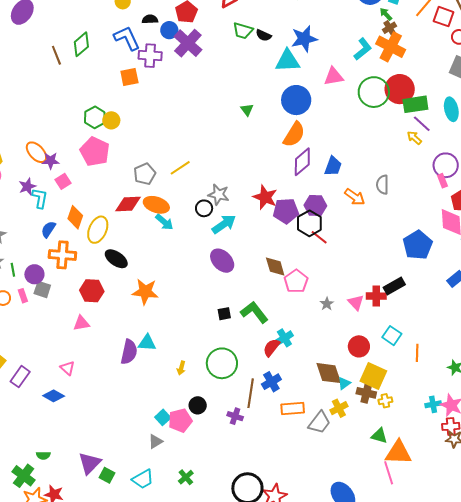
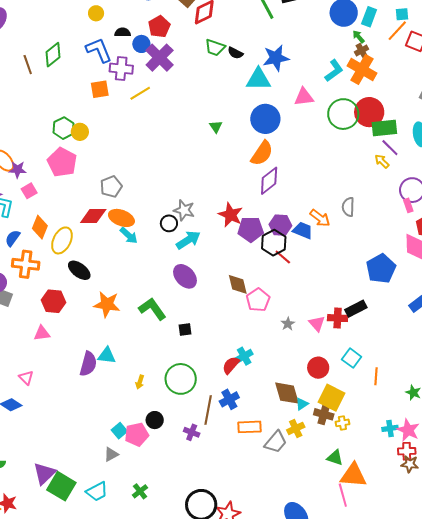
blue trapezoid: (333, 166) -> (303, 230), moved, turned -90
yellow line: (180, 168) -> (140, 93), moved
green L-shape: (254, 312) -> (152, 309), moved
green square: (107, 475) -> (61, 486), size x1.8

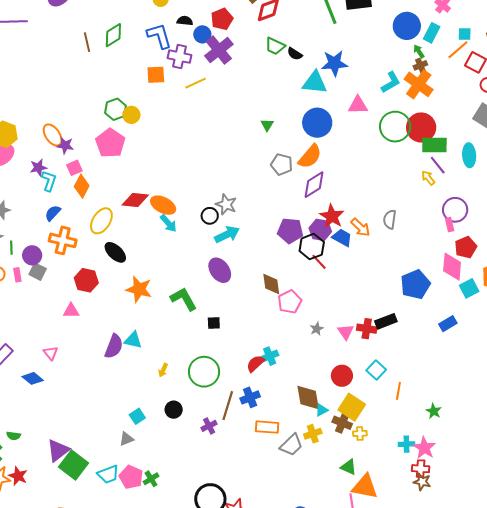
gray pentagon: (111, 187) -> (282, 164), moved, turned 30
red star: (231, 215) -> (332, 216), moved
orange diamond: (40, 227) -> (82, 186), moved
purple cross: (192, 432) -> (209, 426), turned 35
pink pentagon: (137, 434) -> (131, 477), moved, turned 30

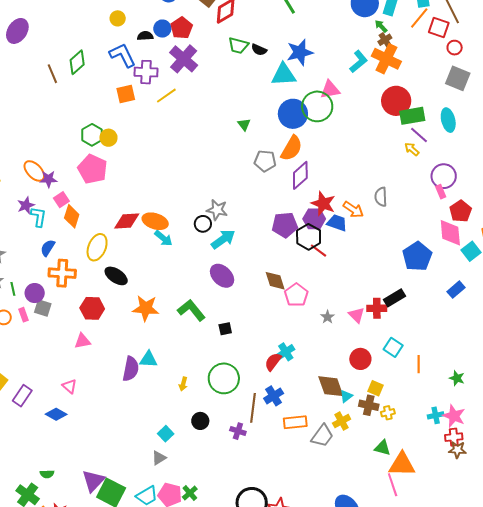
blue circle: (202, 34) -> (162, 29), moved
green circle: (395, 127) -> (317, 106), moved
yellow square: (352, 407) -> (375, 388), size x0.6
purple cross: (209, 426) -> (238, 431), turned -35

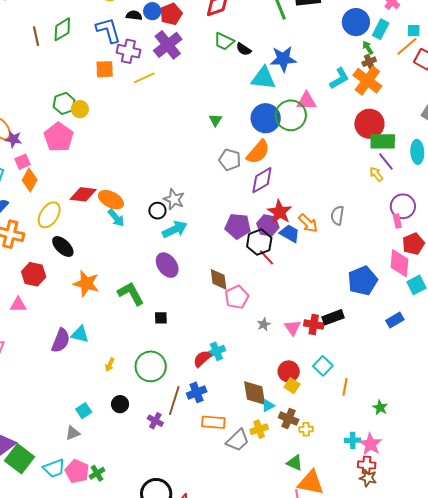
yellow square: (375, 388) -> (292, 386), moved

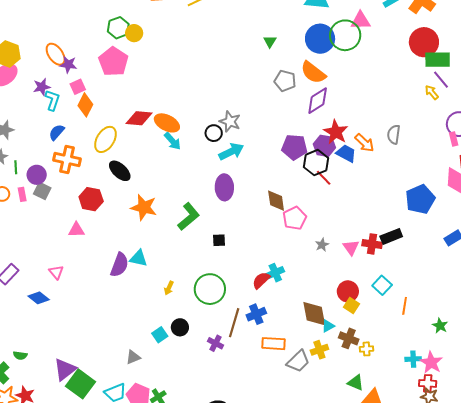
orange semicircle: (258, 152) -> (313, 73), turned 88
purple ellipse: (167, 265) -> (224, 187), turned 35
green L-shape: (131, 294) -> (189, 217), turned 80
cyan square: (84, 411) -> (160, 335), moved

